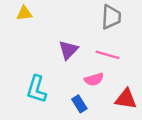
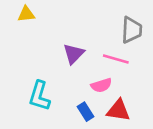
gray trapezoid: (111, 17) -> (132, 30), moved
red triangle: (126, 99) -> (118, 110), moved

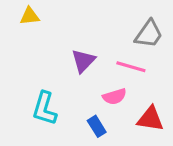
gray trapezoid: (132, 30) -> (149, 34), turned 32
red triangle: (118, 110) -> (150, 119), moved

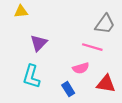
purple triangle: (83, 61) -> (39, 43), moved

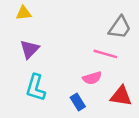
purple triangle: (39, 43) -> (30, 49), moved

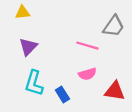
pink line: (105, 54) -> (87, 46), moved
blue rectangle: (78, 102) -> (62, 94), moved

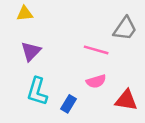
blue rectangle: (62, 94) -> (69, 104), turned 63

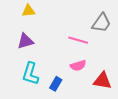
yellow triangle: (25, 14) -> (28, 11), moved
purple triangle: (31, 51) -> (25, 41), turned 30

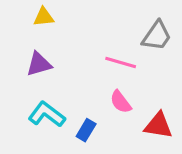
pink semicircle: (78, 66) -> (121, 102), turned 70
cyan L-shape: (30, 74) -> (47, 114), turned 110

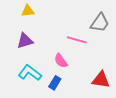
pink semicircle: (121, 102) -> (61, 61), moved

